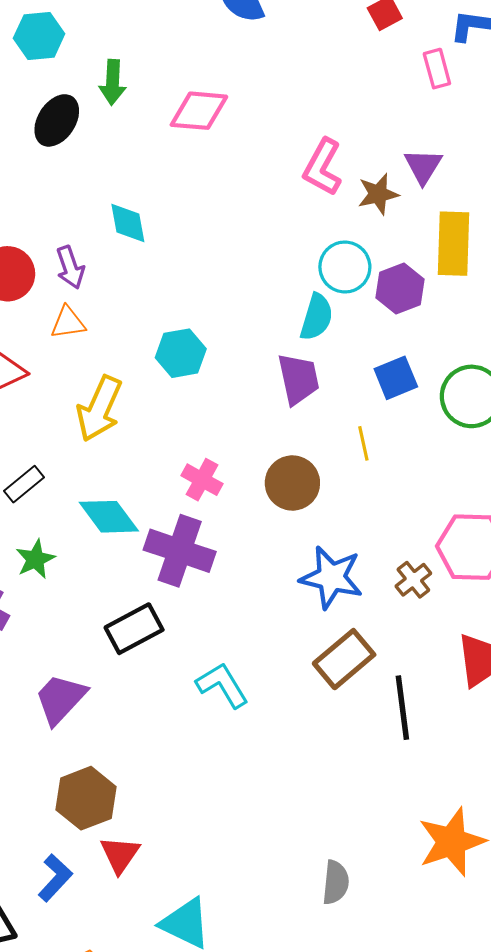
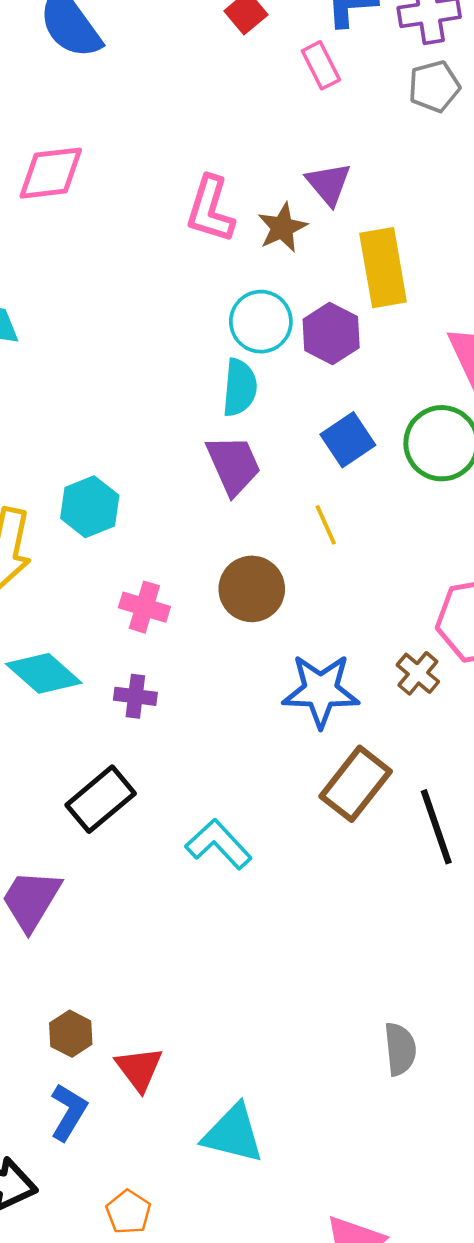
cyan hexagon: (181, 353) -> (90, 507), moved
purple cross: (180, 551) -> (135, 696), size x0.5
brown hexagon: (86, 798) -> (71, 1034), moved, size x0.6

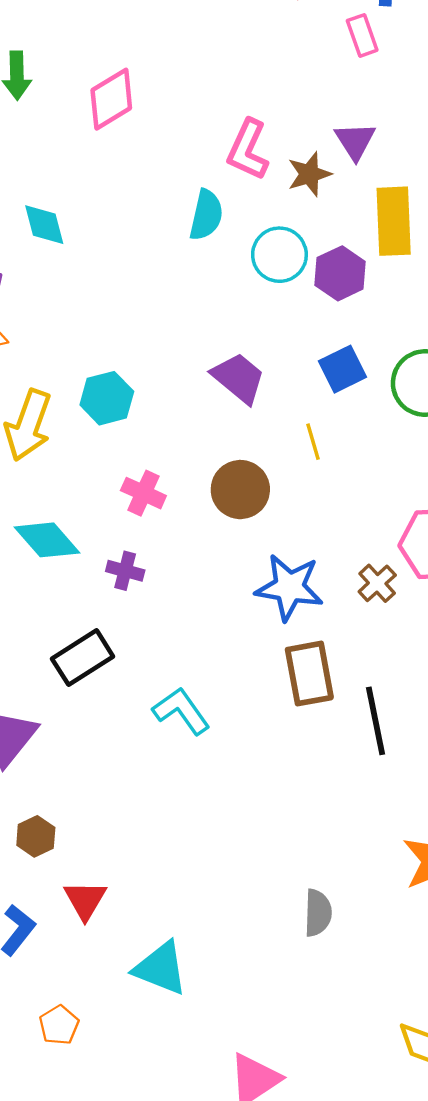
pink diamond: (51, 173) -> (111, 99), turned -32
cyan semicircle: (240, 387) -> (206, 215), moved
purple trapezoid: (233, 465) -> (239, 378), turned -34
brown rectangle: (356, 784) -> (309, 674), turned -56
brown hexagon: (71, 1034) -> (36, 836), moved

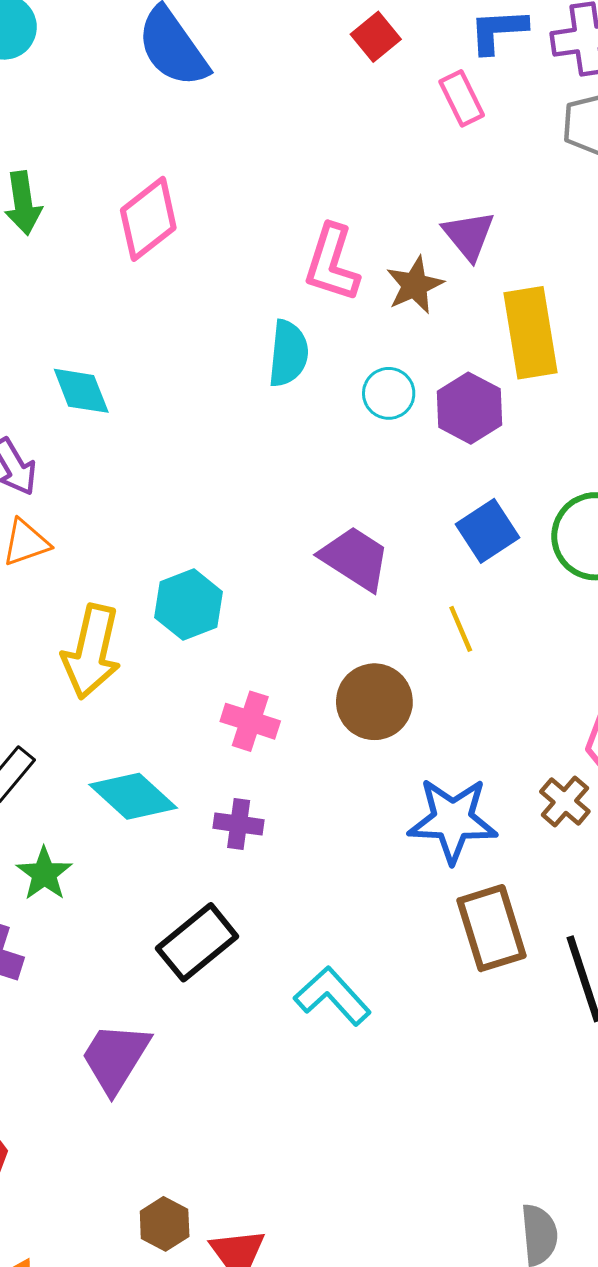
cyan circle: (279, 255) -> (389, 393), size x0.7
brown hexagon: (36, 836) -> (165, 1224), moved

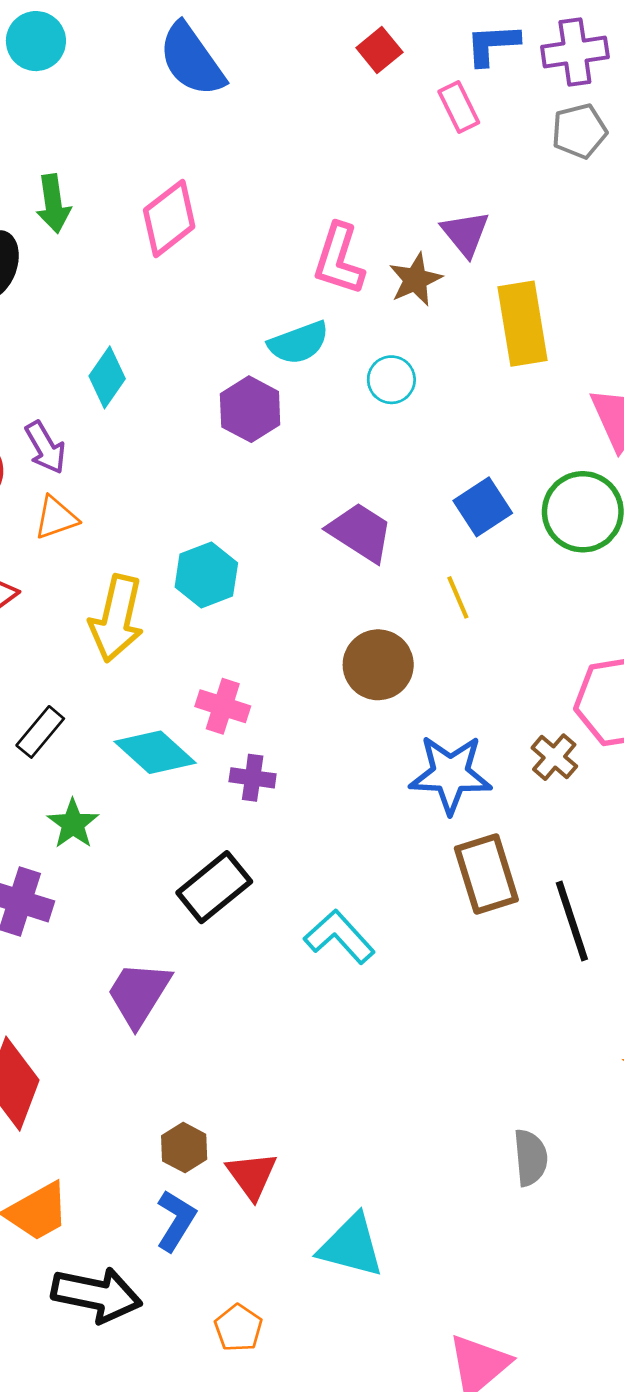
cyan semicircle: (288, 353) -> (299, 343), turned 64
cyan diamond: (81, 391) -> (107, 377), turned 56
purple hexagon: (470, 408) -> (250, 409), moved
pink cross: (250, 721) -> (223, 706), moved

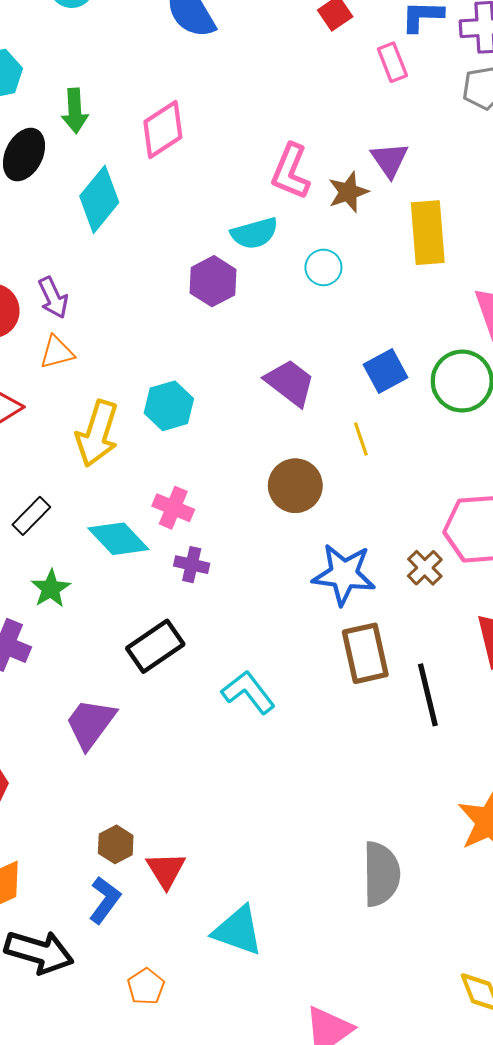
cyan diamond: (107, 377) -> (99, 199), moved, size x1.4
gray semicircle: (530, 1158) -> (381, 874), size x1.5

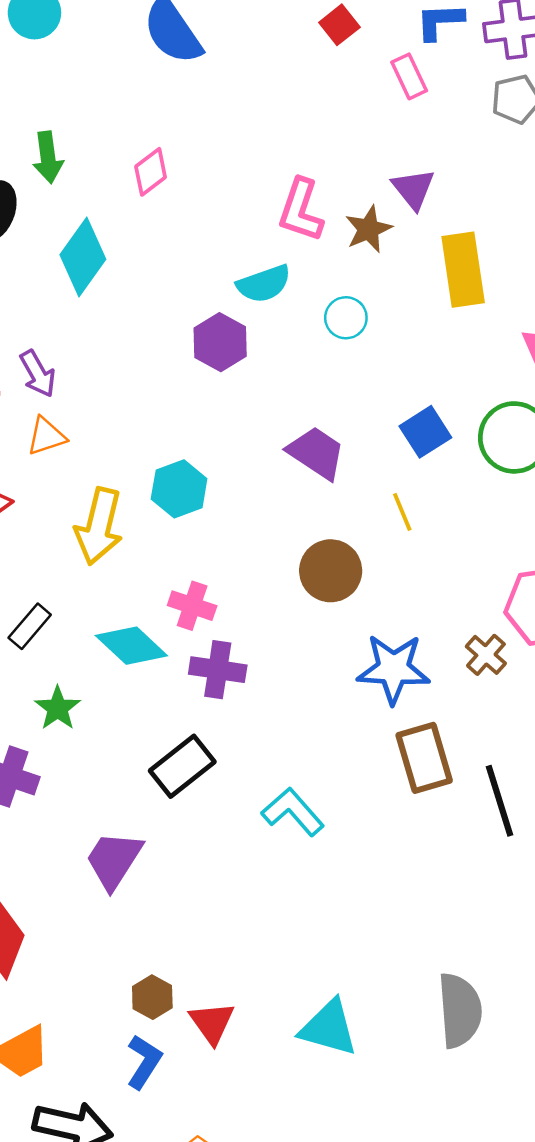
pink diamond: (163, 129) -> (151, 172), size x0.7
purple cross: (192, 565) -> (218, 670), size x1.4
cyan triangle: (238, 931) -> (329, 1028), moved

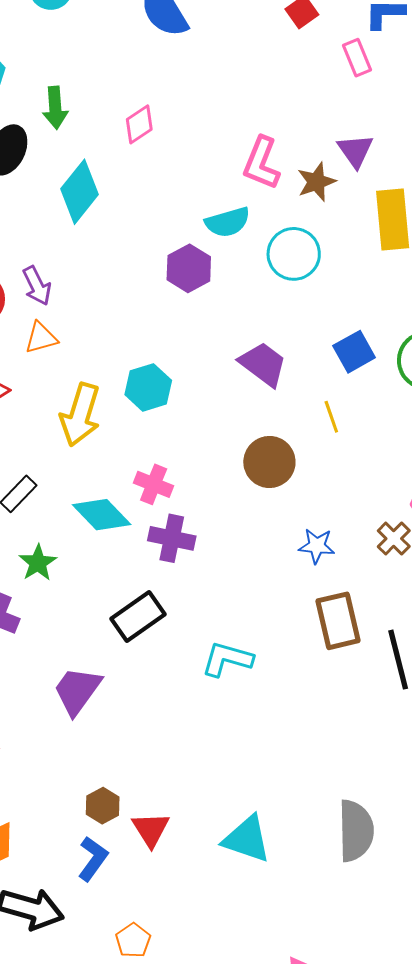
cyan circle: (346, 318) -> (294, 254), size x1.5
blue star: (393, 669) -> (317, 546), size x0.6
cyan L-shape: (293, 812) -> (227, 659), turned -36

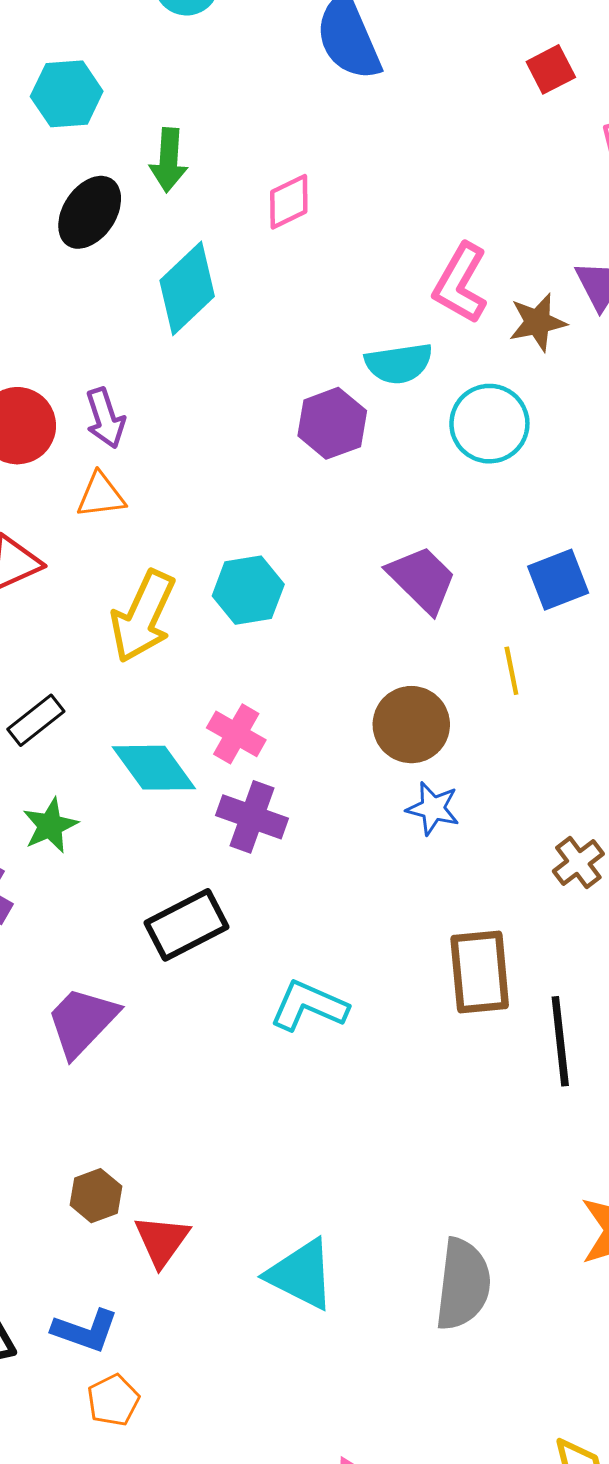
blue star: (317, 546) -> (433, 808), moved
blue L-shape: (93, 859) -> (85, 1331), moved, turned 66

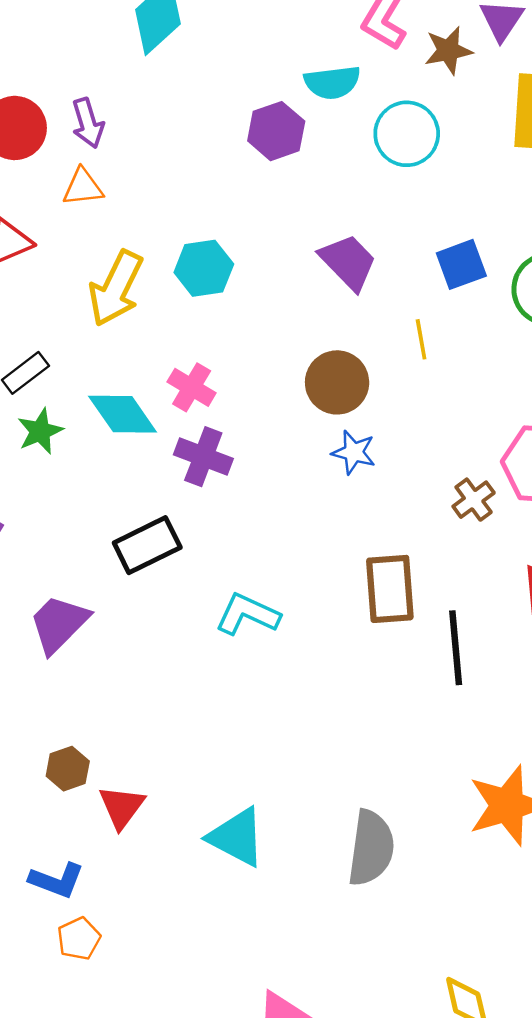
green star: (50, 826) -> (40, 431), moved

